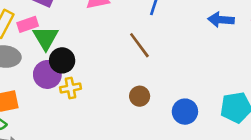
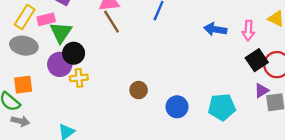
brown line: (139, 45) -> (111, 22), moved

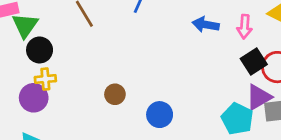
purple circle: (60, 64) -> (34, 98), moved
purple triangle: (261, 91) -> (259, 97), size x1.5
cyan pentagon: (222, 107) -> (237, 119), moved, turned 30

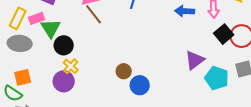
yellow cross: (45, 79) -> (71, 66), turned -35
purple triangle: (259, 97) -> (195, 60), moved
blue circle: (160, 115) -> (140, 85), moved

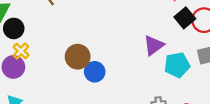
brown circle: (124, 71) -> (78, 57), size x1.5
cyan pentagon: (217, 78) -> (177, 65), turned -30

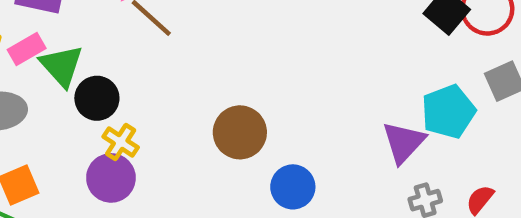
purple triangle: (154, 45) -> (404, 142), moved
blue circle: (95, 72) -> (293, 187), moved

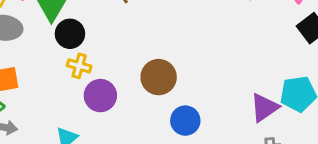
yellow cross: (121, 142) -> (79, 66), turned -30
purple circle: (111, 178) -> (100, 96), moved

